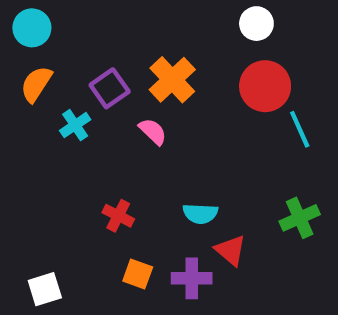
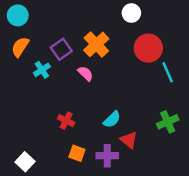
white circle: (256, 24) -> (131, 13), moved
cyan semicircle: (200, 214) -> (112, 119), turned -48
white square: (45, 289) -> (25, 162), turned -30

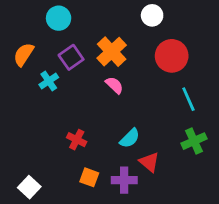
cyan circle: (18, 15) -> (59, 18), moved
cyan line: (168, 72) -> (188, 99), moved
pink semicircle: (85, 73) -> (114, 85), moved

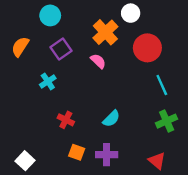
orange cross: (112, 52) -> (105, 32), moved
cyan cross: (49, 81) -> (48, 81), moved
pink semicircle: (114, 85) -> (98, 61), moved
red triangle: (149, 162) -> (157, 161), moved

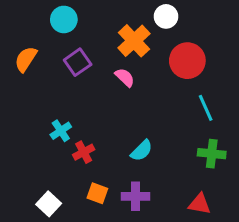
cyan cross: (48, 81) -> (61, 131), moved
red cross: (66, 120) -> (84, 152), turned 35
green cross: (167, 121) -> (212, 154), turned 30
white square: (25, 161) -> (49, 204), moved
red triangle: (157, 161) -> (200, 204), turned -30

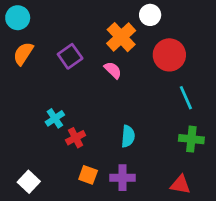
cyan circle: (64, 19) -> (18, 18), moved
cyan semicircle: (142, 151) -> (128, 136), turned -40
white square: (49, 204) -> (29, 182), moved

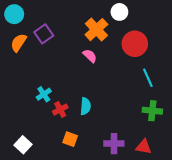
purple square: (70, 56) -> (44, 34), moved
cyan semicircle: (128, 136) -> (85, 106), moved
purple cross: (122, 178) -> (114, 144), moved

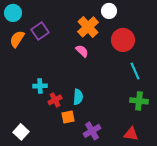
cyan cross: (44, 94) -> (40, 86), turned 32
orange square: (70, 139) -> (68, 117), moved, turned -32
purple cross: (114, 144) -> (92, 131), moved, turned -30

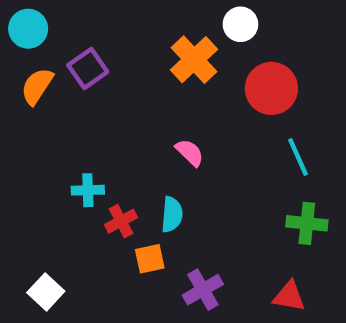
pink semicircle: (82, 51) -> (190, 153), moved

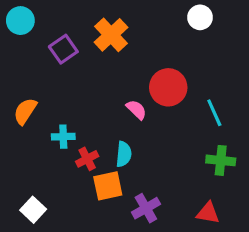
white circle: (240, 24) -> (200, 17), moved
orange cross: (194, 60) -> (111, 35), moved
orange semicircle: (37, 86) -> (25, 111), moved
red circle: (271, 88) -> (168, 87), moved
orange square: (150, 259) -> (108, 186), size x1.4

